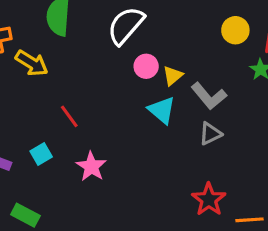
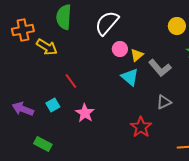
gray triangle: (210, 134) -> (164, 102), moved
red star: (209, 199) -> (141, 127), moved

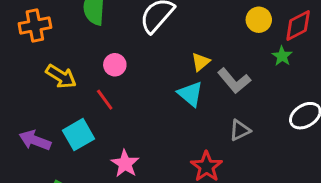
yellow arrow: (47, 47) -> (61, 76), moved
pink circle: (120, 49) -> (115, 65), moved
cyan square: (53, 105) -> (79, 135), size x1.5
pink star: (85, 113) -> (125, 164), moved

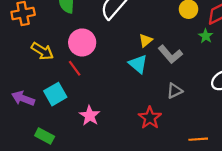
pink circle: (115, 65) -> (82, 42), size x1.6

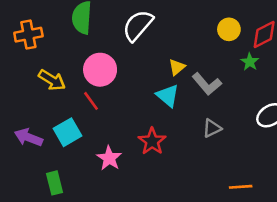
red star: (150, 118) -> (152, 141), moved
green rectangle: (45, 136) -> (55, 183), turned 48

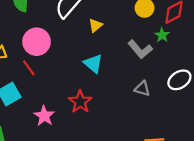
yellow triangle: (177, 67) -> (95, 25), moved
gray L-shape: (207, 84) -> (140, 49), moved
gray triangle: (212, 128) -> (142, 89), moved, turned 42

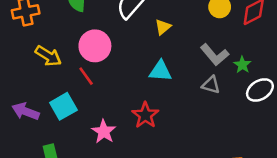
green star: (162, 35) -> (242, 65), moved
cyan triangle: (93, 63) -> (160, 71), turned -36
gray triangle: (142, 89) -> (211, 85), moved

